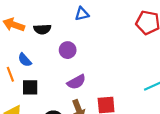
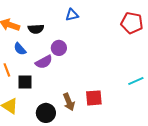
blue semicircle: (25, 60) -> (20, 49), moved
purple semicircle: (76, 82) -> (44, 62), moved

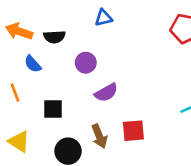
purple semicircle: (44, 62) -> (106, 93), moved
black square: (25, 82) -> (53, 109), moved

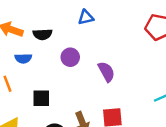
blue semicircle: (33, 64) -> (23, 58), turned -49
purple semicircle: (106, 93) -> (106, 72), moved, turned -90

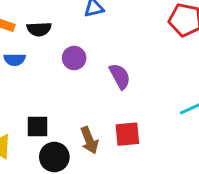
black square: (41, 98) -> (38, 127), moved

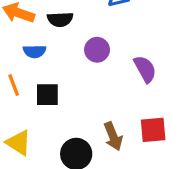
black square: (38, 127) -> (47, 95), moved

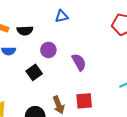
black square: (47, 95) -> (34, 72), moved, turned -35

